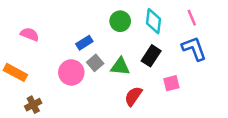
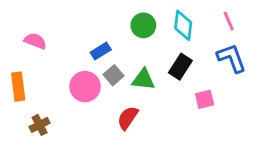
orange rectangle: (15, 72) -> (18, 87), turned 55
red semicircle: (133, 96) -> (128, 118), moved

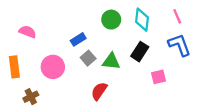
pink circle: (85, 87) -> (53, 67), moved

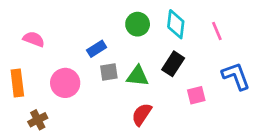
pink line: (177, 16) -> (217, 31), moved
blue L-shape: (179, 45) -> (236, 76), moved
gray square: (88, 58) -> (109, 72), turned 32
red semicircle: (99, 91) -> (142, 114), moved

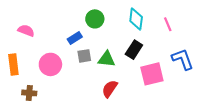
green circle: (138, 24) -> (95, 19), moved
pink square: (196, 95) -> (152, 74), size x1.6
brown cross: (38, 120) -> (29, 93), turned 32

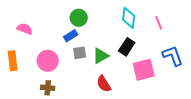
green circle: (95, 19) -> (79, 18), moved
green triangle: (106, 59) -> (101, 56), turned -36
red semicircle: (110, 89) -> (104, 84), turned -66
brown cross: (29, 93) -> (48, 88), moved

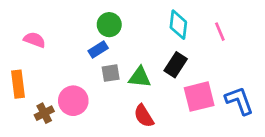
green triangle: (101, 56) -> (140, 77), turned 36
blue L-shape: (173, 56) -> (239, 101), moved
pink circle: (48, 61) -> (73, 101), moved
brown cross: (48, 88) -> (44, 113), moved, turned -32

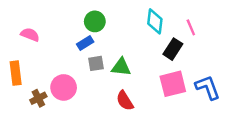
black rectangle: (176, 65) -> (173, 49), moved

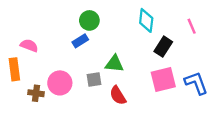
pink line: (191, 27) -> (192, 26), moved
pink semicircle: (30, 35) -> (29, 45), moved
gray square: (96, 63) -> (94, 80), moved
brown cross: (38, 98) -> (36, 93), turned 35

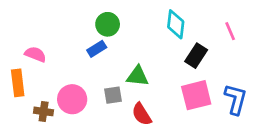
blue L-shape: (196, 83) -> (236, 99), turned 35

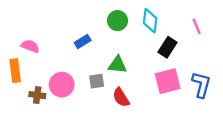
green circle: (108, 24) -> (118, 21), moved

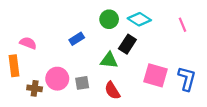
cyan diamond: (150, 21) -> (139, 19), turned -65
black rectangle: (168, 47) -> (127, 44), moved
gray square: (97, 81) -> (82, 83), moved
pink square: (168, 81) -> (156, 75), turned 30

